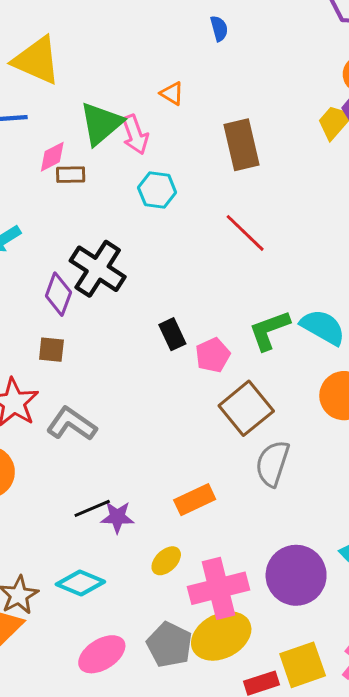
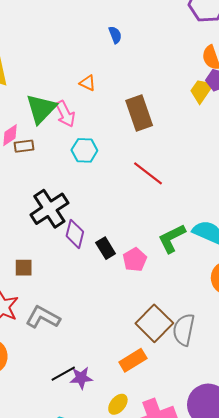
black cross: (98, 269) -> (49, 209), turned 30
purple diamond: (58, 294) -> (75, 234), moved
brown square: (246, 408) -> (154, 323), moved

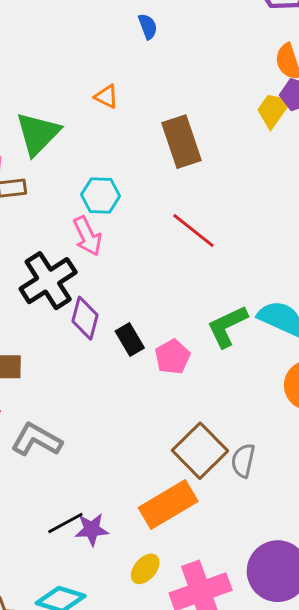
pink arrow: (65, 114) -> (87, 236), moved
gray semicircle: (184, 330) -> (243, 461), size x0.7
orange rectangle: (133, 360) -> (168, 505), size x1.4

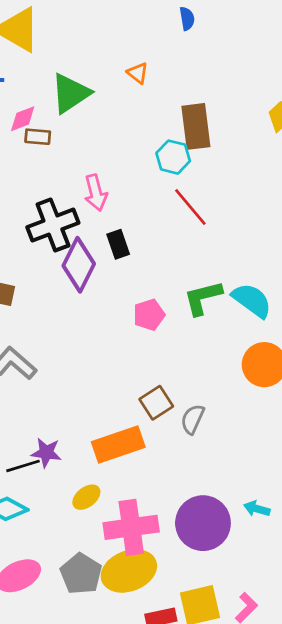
cyan hexagon: (101, 195) -> (173, 157), moved
purple diamond: (85, 318) -> (79, 265), size x1.4
black rectangle: (130, 340) -> (118, 244), moved
brown square: (200, 451) -> (156, 403), size x0.7
black line: (65, 523) -> (23, 466), moved

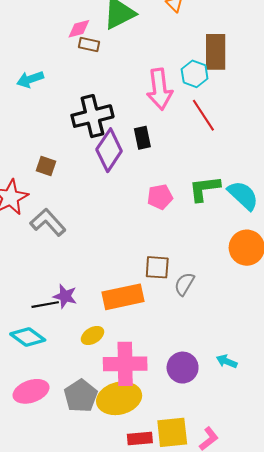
pink arrow: (96, 193) -> (160, 89), moved, size x1.4
brown square: (156, 403) -> (157, 267), turned 30
purple circle: (203, 523) -> (183, 368), size x0.7

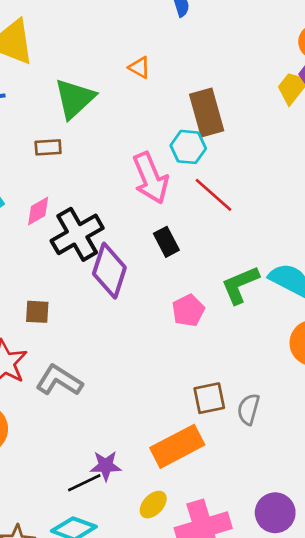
pink diamond: (79, 29) -> (38, 211), moved
black rectangle: (142, 138) -> (166, 242), moved

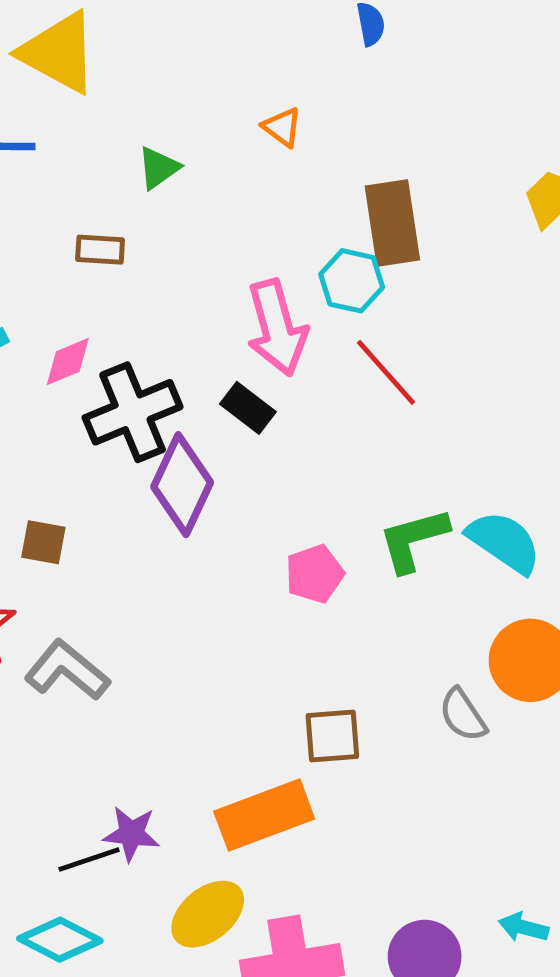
green triangle: (75, 98) -> (159, 168), size x0.6
black rectangle: (166, 242) -> (248, 408), moved, turned -32
gray semicircle: (248, 409) -> (463, 715), moved, turned -56
yellow ellipse: (153, 505) -> (208, 914), size x1.4

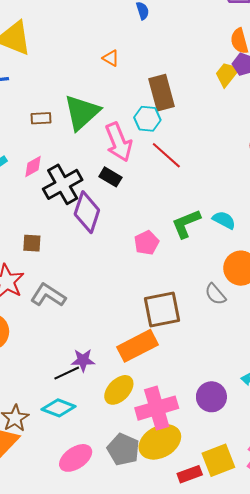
green triangle: (159, 168) -> (82, 112), moved, size x2.0
cyan semicircle: (504, 542) -> (224, 220), size x0.7
brown square: (332, 736) -> (162, 309), size x1.5

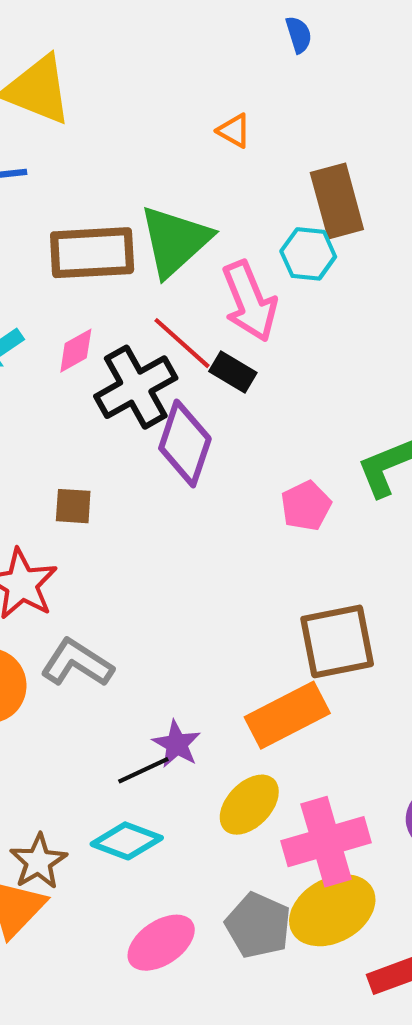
brown rectangle: (41, 118) -> (92, 253), size x2.0
red line: (166, 155) -> (182, 343), moved
gray L-shape: (48, 295) -> (77, 663), moved
purple star: (83, 360) -> (177, 744), turned 30

